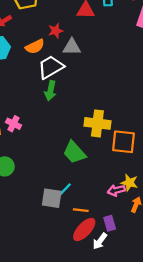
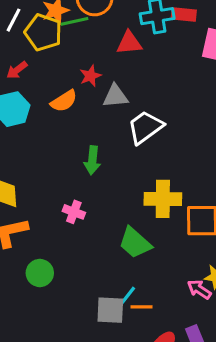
white trapezoid: (51, 67) -> (145, 127), moved
pink cross: (13, 124) -> (74, 212), moved
pink arrow: (116, 190) -> (199, 289), turned 54
orange line: (81, 210) -> (142, 307), moved

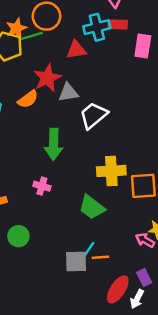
red star: (90, 76) -> (47, 78), size x1.6
green arrow: (92, 160) -> (54, 144), size x1.4

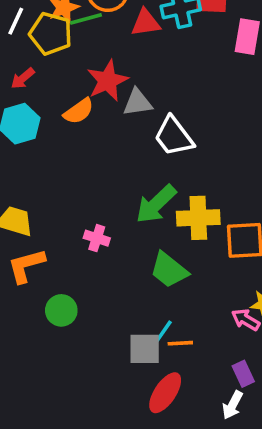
red triangle: (76, 50) -> (146, 23), moved
white trapezoid: (94, 115) -> (174, 136), turned -88
green arrow: (54, 144) -> (156, 204), moved, turned 44
red ellipse: (118, 289) -> (165, 393), moved

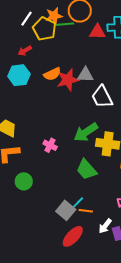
red star: (108, 81) -> (68, 80), moved
gray square: (145, 349) -> (66, 210), turned 30
white arrow: (233, 405) -> (105, 226), moved

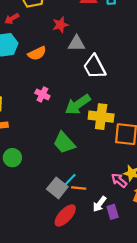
orange semicircle: (52, 74) -> (37, 53), moved
red star: (68, 80) -> (60, 25), moved, size x0.7
pink cross: (50, 145) -> (42, 94), moved
green trapezoid: (87, 170) -> (64, 143), moved

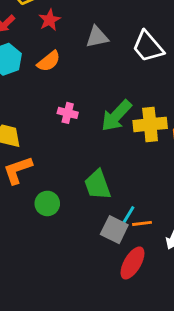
red star: (60, 25) -> (50, 20), moved
white trapezoid: (94, 67) -> (148, 47), moved
green trapezoid: (64, 143) -> (98, 185), moved, turned 35

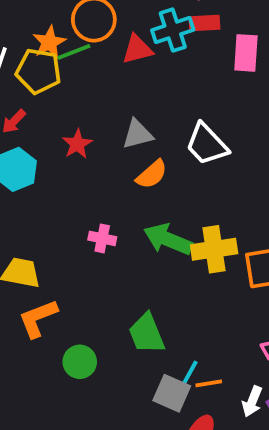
red star: (50, 20) -> (77, 144), moved
orange semicircle: (49, 61) -> (152, 174), moved
green arrow: (116, 116) -> (168, 239), turned 72

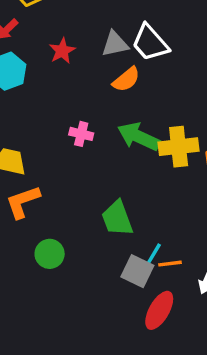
white trapezoid: (207, 144) -> (150, 43), moved
green circle: (80, 362) -> (50, 254), moved

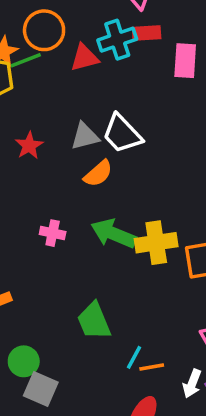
gray square: (137, 271) -> (41, 389), moved

